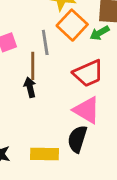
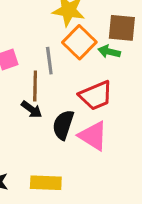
green arrow: (100, 33) -> (109, 52), turned 42
black arrow: (30, 87) -> (32, 109), turned 138
black semicircle: (77, 139) -> (63, 125), moved

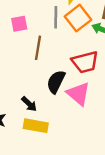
gray line: (49, 61) -> (56, 17), moved
black arrow: (32, 109) -> (29, 104), moved

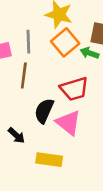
gray line: (56, 17) -> (28, 42), moved
yellow rectangle: (36, 126) -> (49, 160), moved

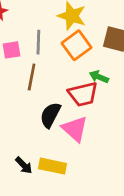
green arrow: (89, 53) -> (99, 77), moved
black arrow: (16, 135) -> (24, 165), moved

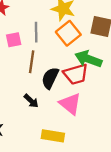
green arrow: (99, 77) -> (88, 59), size x1.6
black semicircle: (50, 115) -> (50, 78), moved
black arrow: (24, 165) -> (31, 101), moved

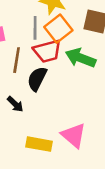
gray line: (36, 32) -> (35, 28), moved
red trapezoid: (76, 74) -> (47, 51), moved
pink triangle: (70, 104) -> (74, 135), moved

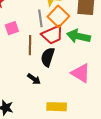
pink triangle: (74, 135) -> (81, 73), moved

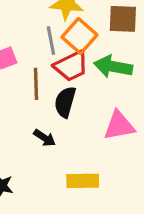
pink triangle: (81, 73) -> (119, 126), turned -40

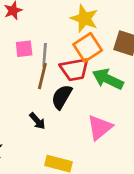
gray line: (51, 41) -> (45, 55), moved
pink triangle: (119, 126) -> (100, 127), turned -44

